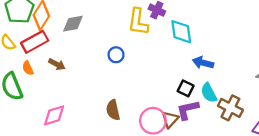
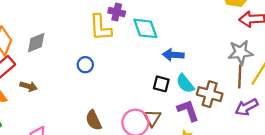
purple L-shape: (188, 110) -> (188, 110), moved, turned 95

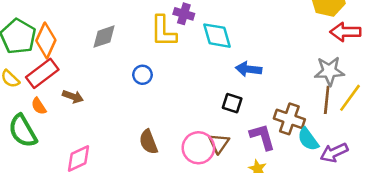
gray diamond: (36, 43) -> (104, 37), moved
cyan semicircle: (185, 84) -> (308, 139), moved
purple arrow: (246, 107) -> (334, 153), moved

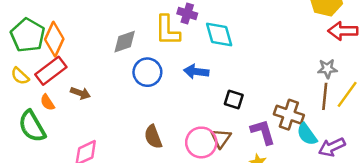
gray diamond: (104, 37) -> (125, 42), moved
blue arrow: (249, 69) -> (196, 72), moved
gray star: (329, 71) -> (327, 69), size x0.7
blue circle: (142, 75) -> (147, 72), size x1.5

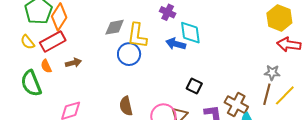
yellow L-shape: (167, 30) -> (137, 36), moved
blue arrow: (196, 72) -> (176, 44), moved
brown arrow: (80, 93) -> (73, 63), turned -42

